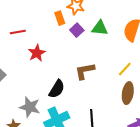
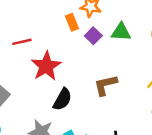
red star: (37, 53) -> (46, 66), size x1.4
black semicircle: (57, 89) -> (62, 99), moved

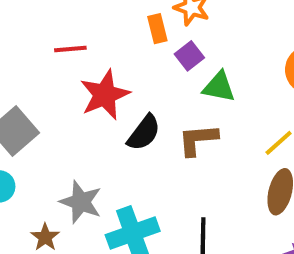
green triangle: (121, 32) -> (219, 87), moved
black semicircle: (62, 99) -> (144, 133), moved

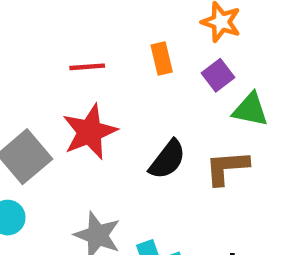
orange rectangle: (157, 29) -> (162, 59), moved
red star: (105, 95) -> (90, 132), moved

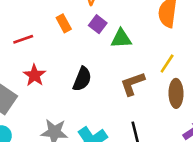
red star: (90, 132) -> (34, 75), size x0.7
brown L-shape: (227, 168) -> (133, 84), moved

